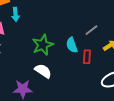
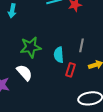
gray line: (91, 30) -> (82, 45), turned -56

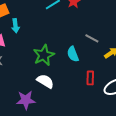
gray line: (82, 45) -> (92, 38), turned -56
red rectangle: (70, 70) -> (90, 78), moved

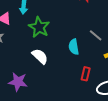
green star: (44, 55) -> (39, 27), moved, turned -30
white semicircle: (45, 81) -> (40, 56), moved

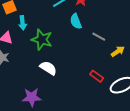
cyan semicircle: (74, 47) -> (76, 21), moved
red rectangle: (86, 74) -> (97, 76), turned -56

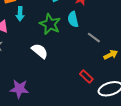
green star: (42, 40) -> (50, 24), moved
white semicircle: (48, 68) -> (40, 51), moved

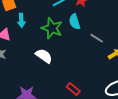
red rectangle: (86, 77) -> (73, 89), moved

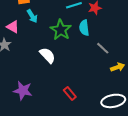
cyan arrow: (21, 20) -> (32, 16), turned -40

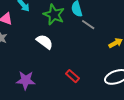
gray line: (103, 48) -> (88, 25), moved

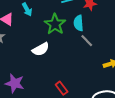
white semicircle: (45, 42) -> (41, 49), turned 102

